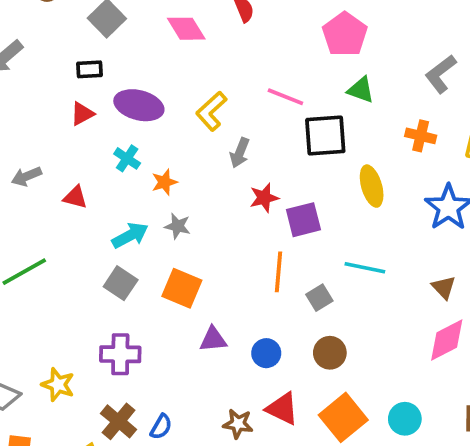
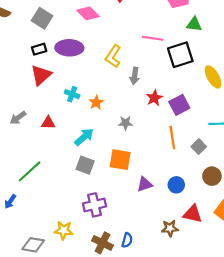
purple ellipse: (139, 105) -> (69, 48), moved
red triangle: (82, 114) -> (41, 75), size x1.5
gray star: (178, 226) -> (125, 123), moved

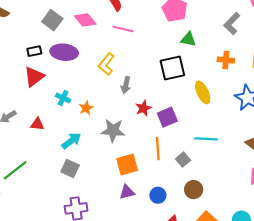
gray square: (42, 18) -> (52, 20), moved
pink line: (153, 38) -> (123, 29), moved
gray star: (125, 123) -> (113, 130), size x1.6
orange square: (120, 160) -> (127, 165), moved, turned -30

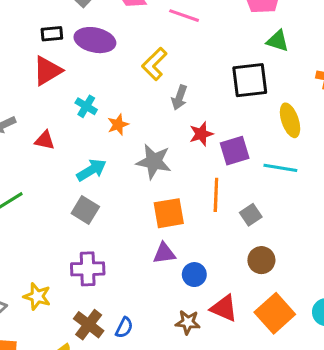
cyan line: (206, 139) -> (280, 168), moved
blue circle: (158, 195) -> (194, 275), moved

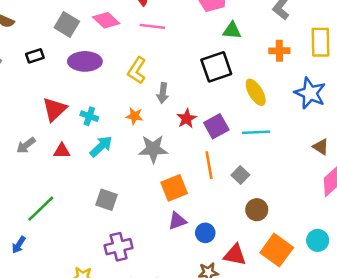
black rectangle: (52, 34) -> (35, 56), moved
red triangle: (47, 71) -> (55, 109), moved
orange star: (118, 125) -> (134, 116), moved, turned -30
cyan arrow: (91, 170) -> (101, 146), moved

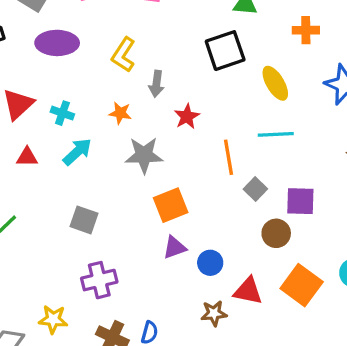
purple square: (216, 126) -> (300, 201), moved, turned 30
orange line: (209, 165) -> (228, 157), moved

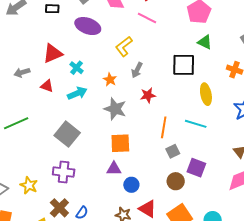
gray square: (84, 220) -> (67, 134), size x1.4

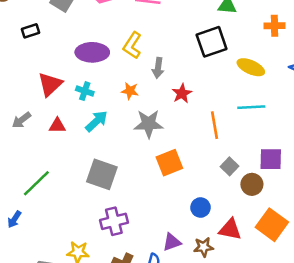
purple ellipse: (88, 26) -> (92, 52), moved
yellow ellipse: (206, 94) -> (251, 67), turned -35
gray square: (173, 151) -> (229, 166), moved
purple triangle: (114, 169) -> (172, 242), moved

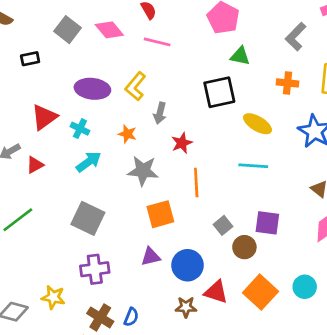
red triangle: (57, 125) -> (35, 165), moved, turned -36
orange line: (214, 125) -> (196, 183), moved
blue circle: (201, 208) -> (188, 265), size x1.5
purple triangle: (172, 242) -> (151, 257), moved

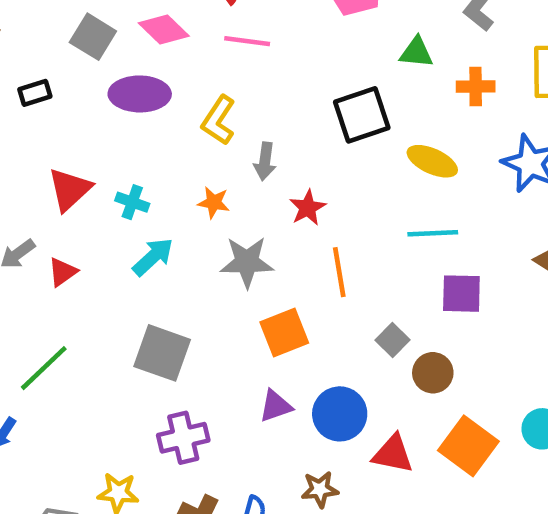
green triangle: (240, 56) -> (416, 52), moved
purple ellipse: (92, 89) -> (140, 94), moved
purple square: (267, 223) -> (461, 294), moved
brown star: (186, 307) -> (320, 489), moved

